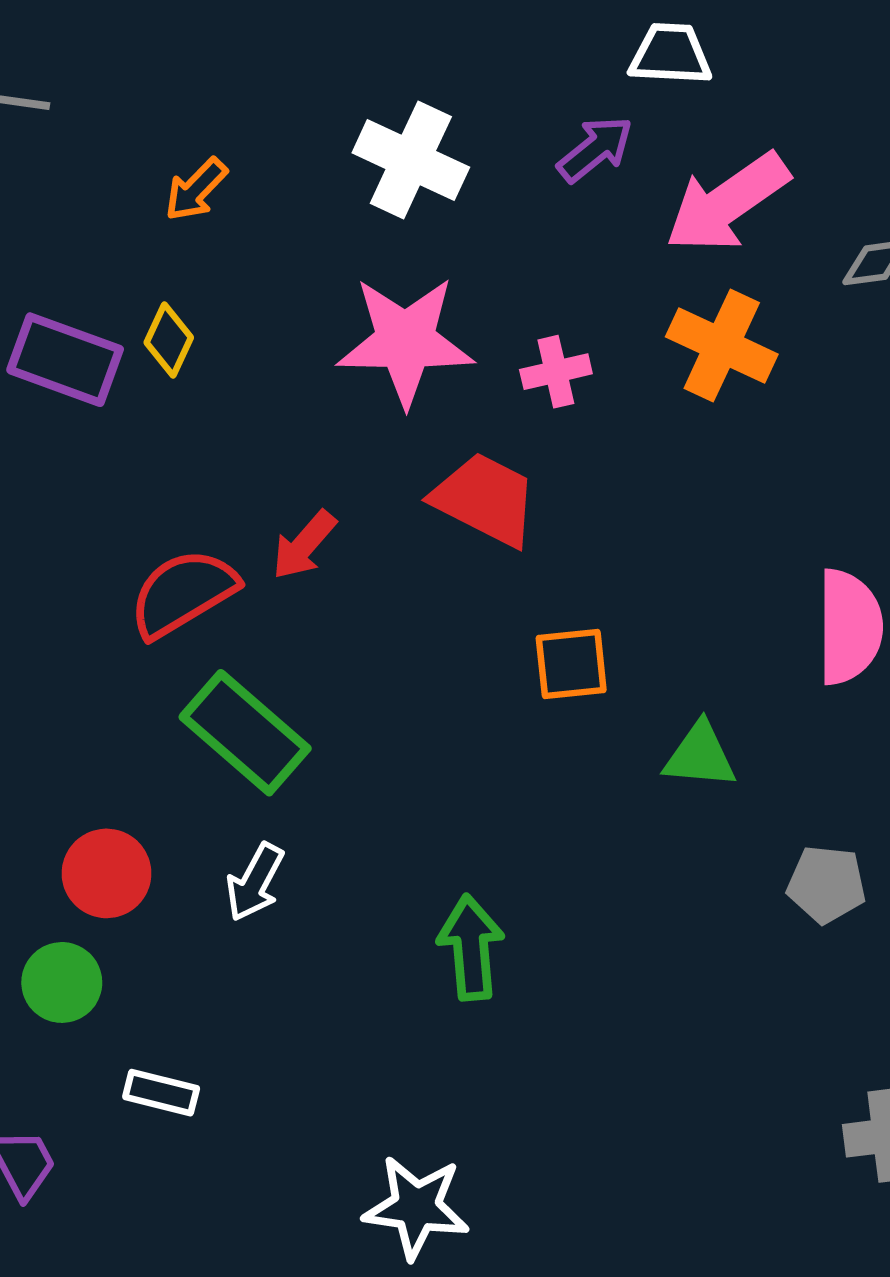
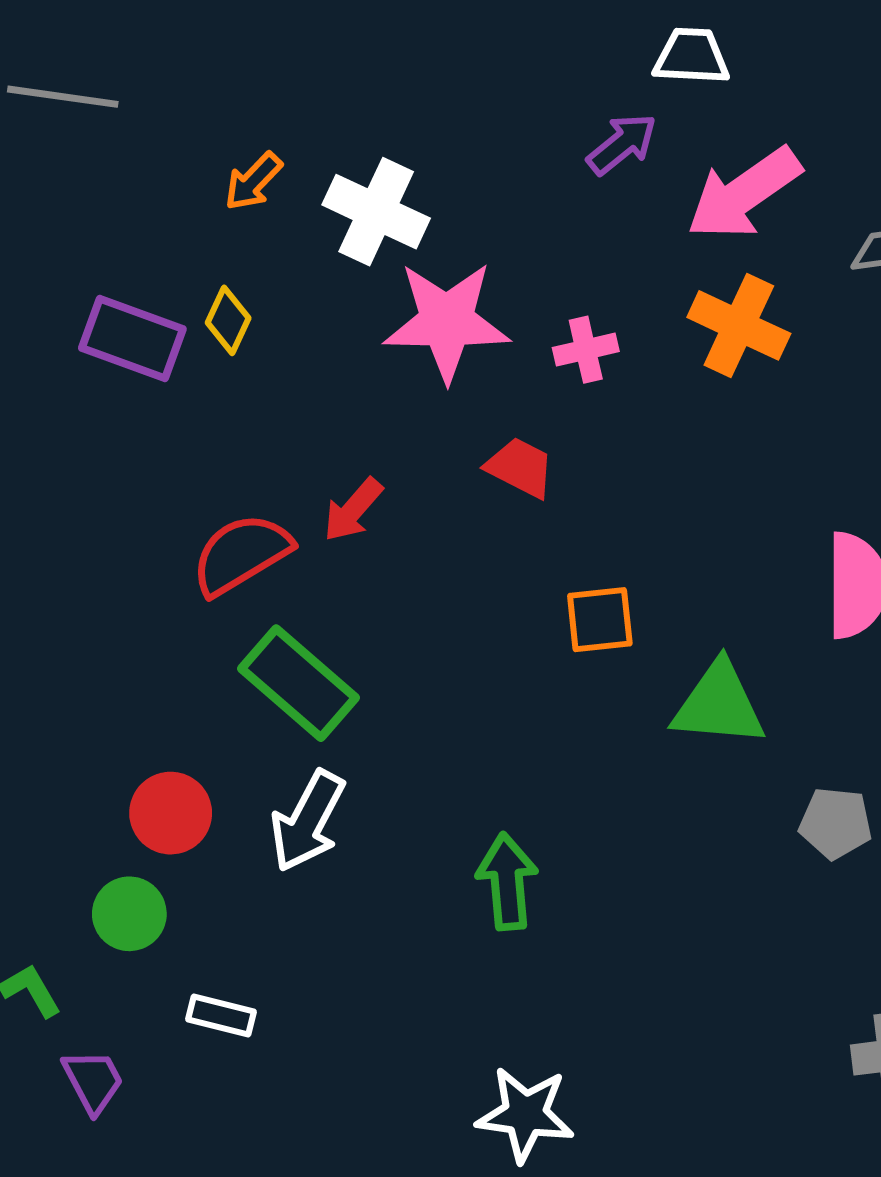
white cross: (411, 160) -> (376, 212), moved
red trapezoid: (485, 499) -> (520, 467), size x0.7
green triangle: (700, 756) -> (719, 704), size x1.4
white arrow: (255, 882) -> (308, 821), size x1.4
white star: (416, 1207) -> (525, 1114), moved

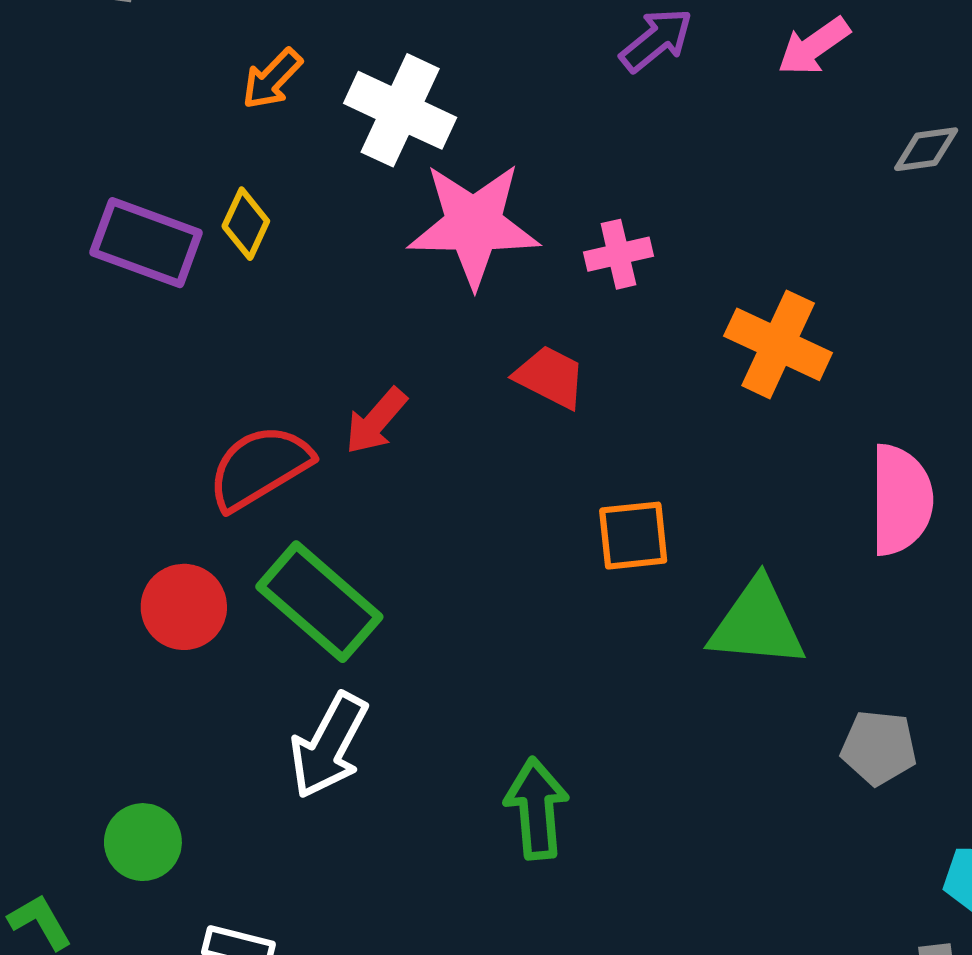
pink arrow: (744, 193) -> (814, 46), moved, size x0.6
orange cross: (739, 325) -> (778, 344), moved
red circle: (171, 813) -> (184, 607), moved

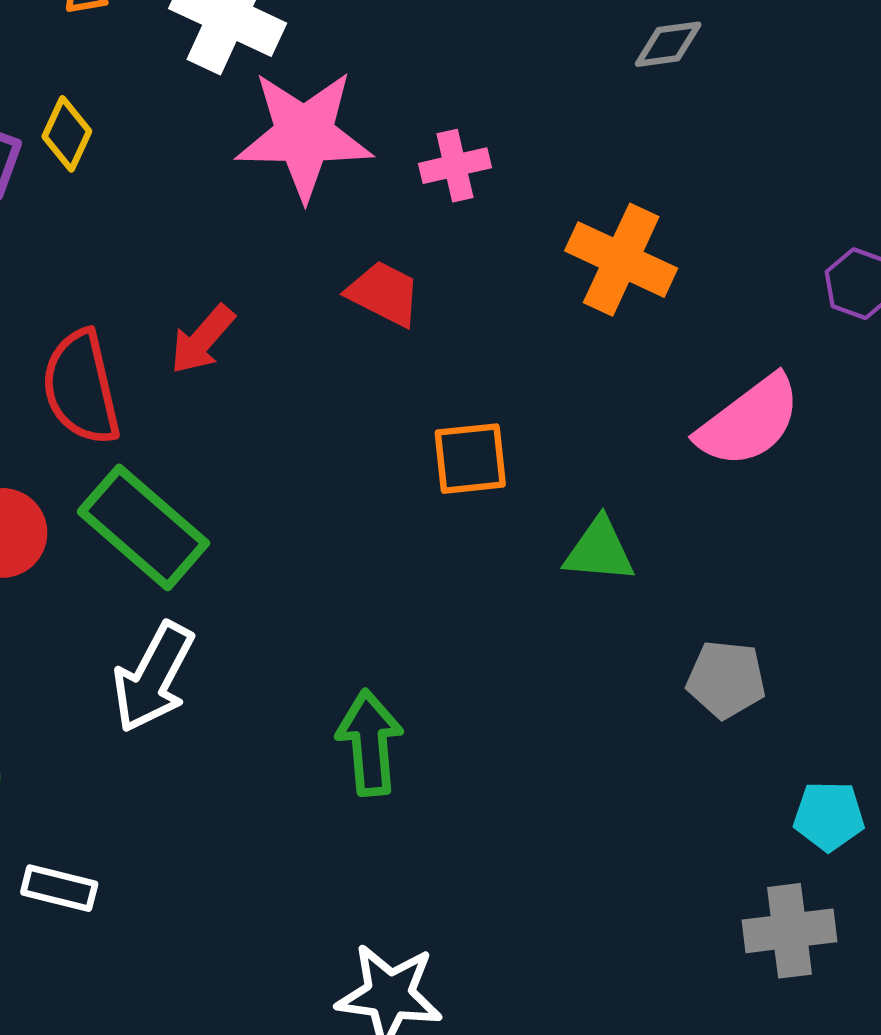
gray diamond: (926, 149) -> (668, 44), moved
red semicircle: (259, 467) -> (81, 388), turned -72
pink semicircle: (901, 500) -> (749, 421), turned 53
green triangle: (757, 624) -> (599, 550), size x0.7

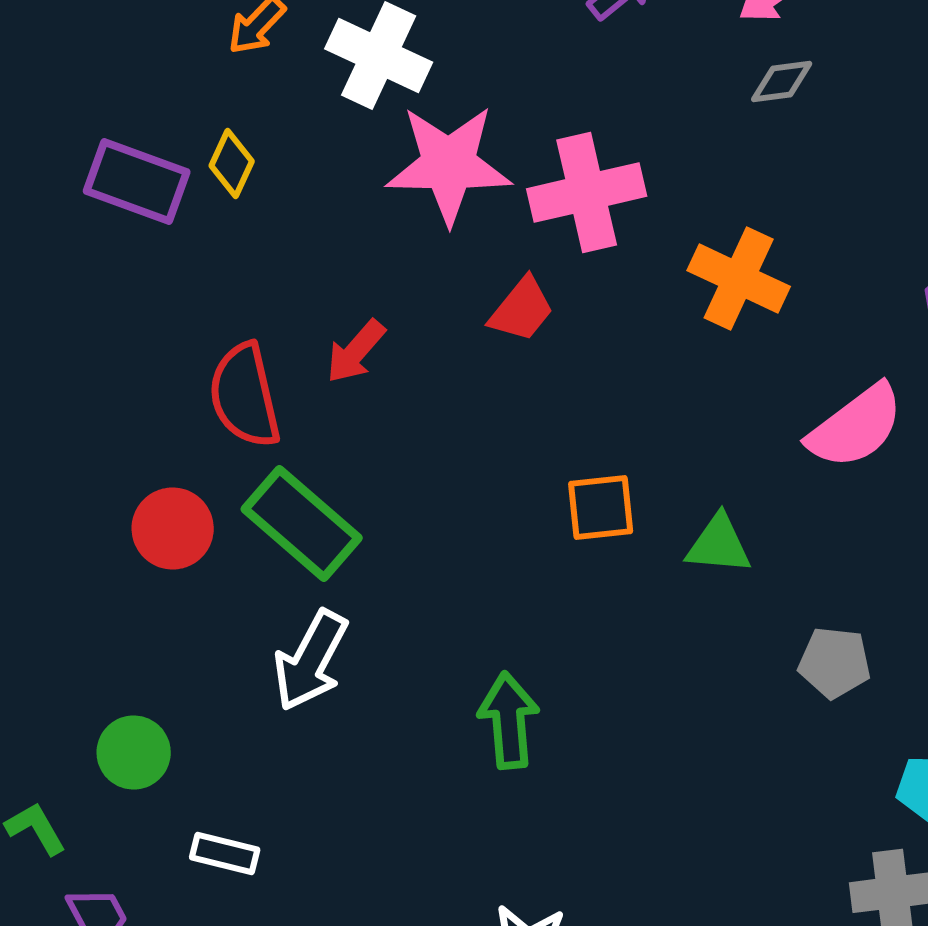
pink cross: (455, 166) -> (587, 192), size x1.8
red trapezoid: (384, 293) -> (522, 310), turned 102
orange square: (470, 459) -> (601, 508), moved

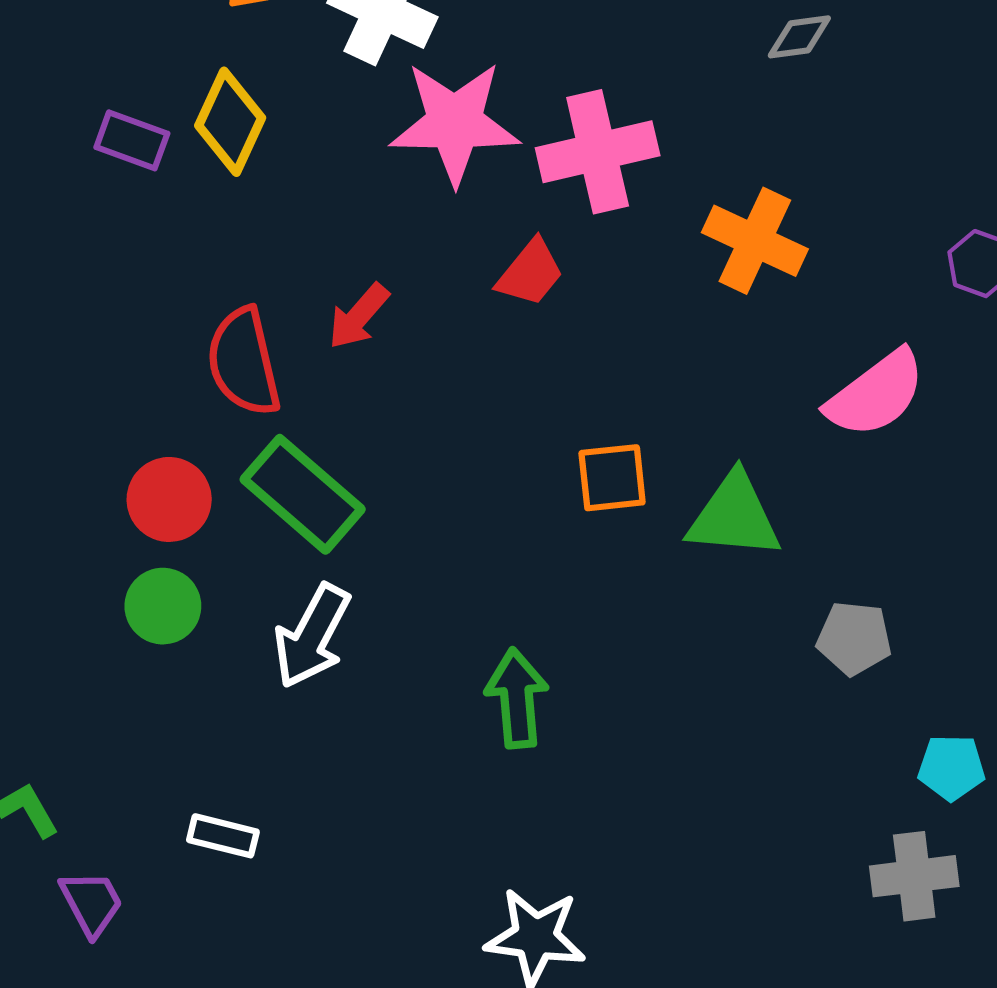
yellow diamond: (232, 164) -> (230, 122), size x1.5
purple rectangle: (137, 182) -> (132, 140), size x0.7
green triangle: (719, 544) -> (734, 516), size x1.4
green circle: (134, 752) -> (163, 606), moved

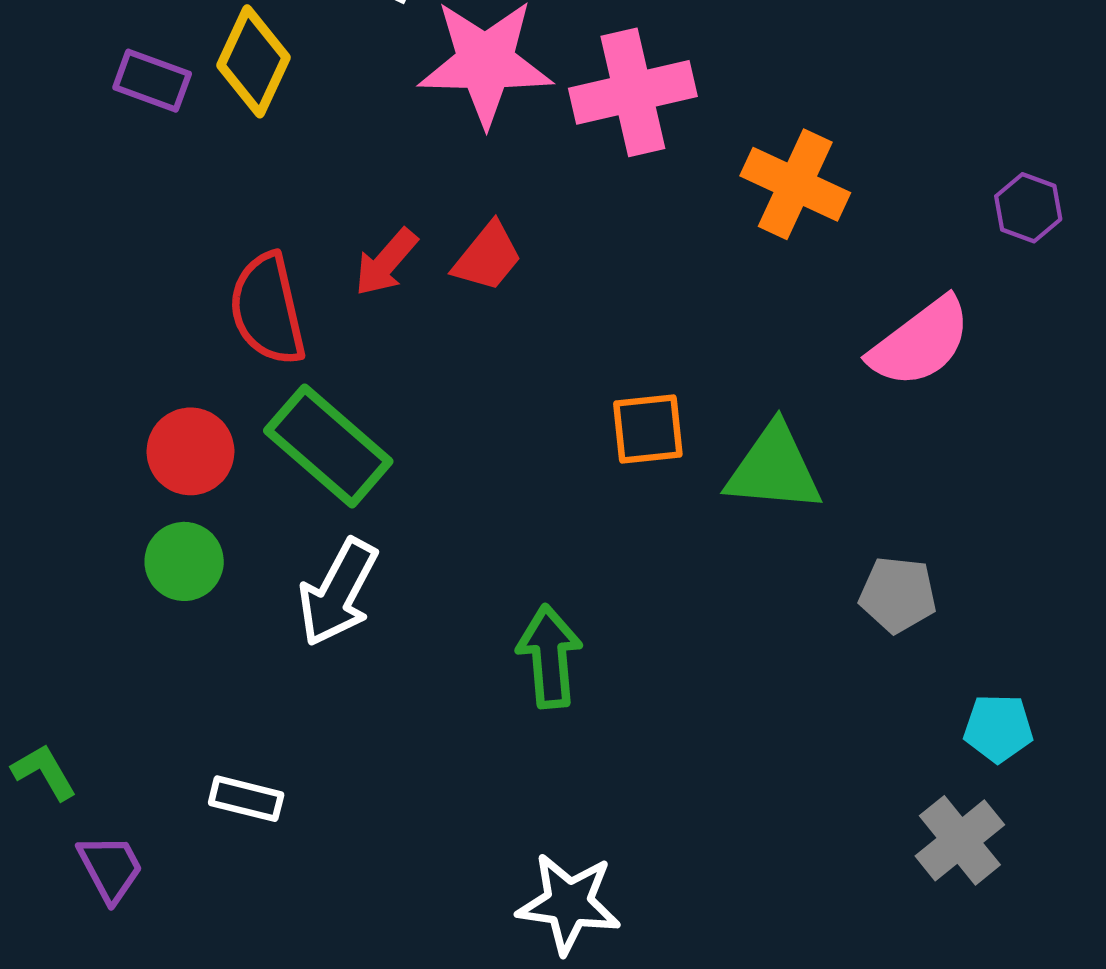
red trapezoid: (530, 273) -> (488, 257), moved
gray cross: (914, 876) -> (960, 840), turned -32

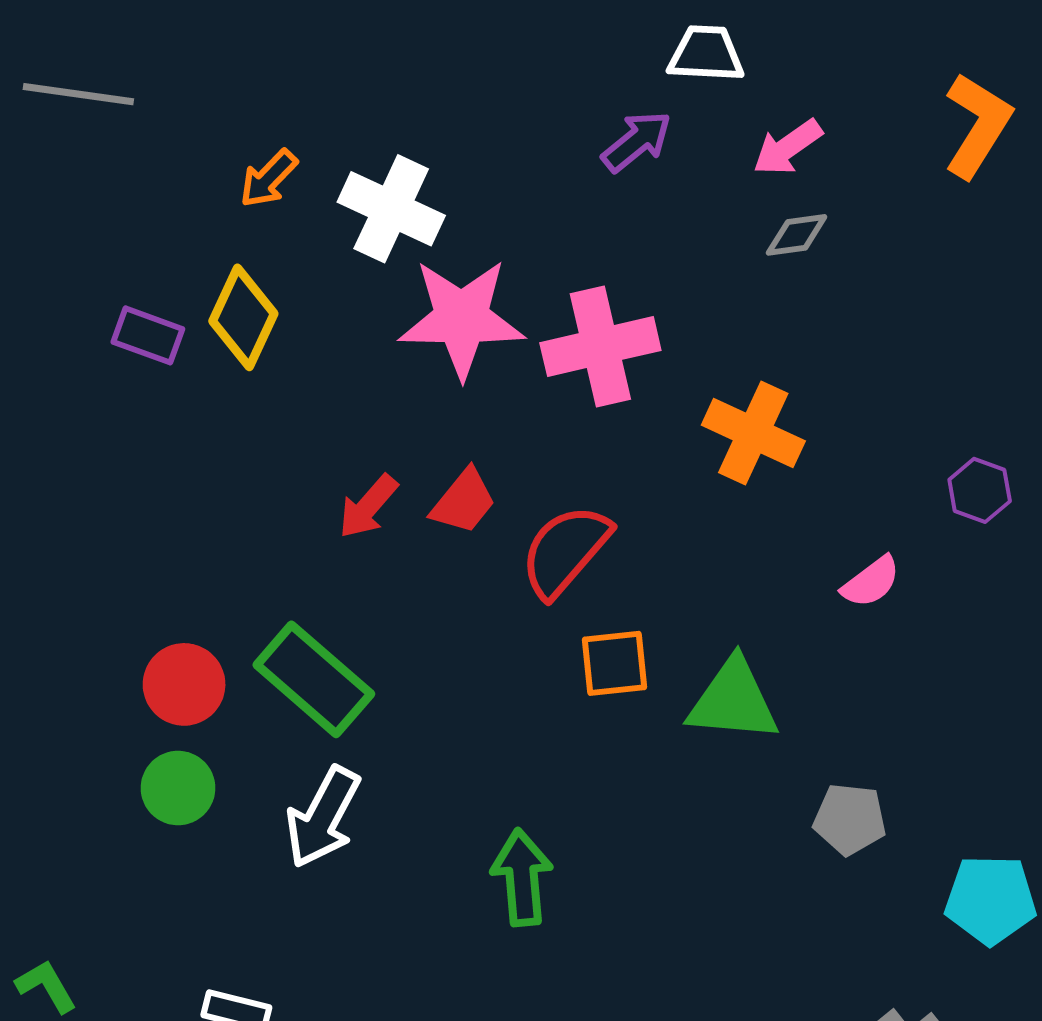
purple hexagon: (1028, 208) -> (980, 490), moved
red semicircle: (267, 309) -> (565, 551), moved, turned 54
pink semicircle: (920, 342) -> (871, 582), size x0.6
cyan pentagon: (998, 728) -> (991, 900), moved, size x1.4

